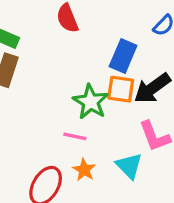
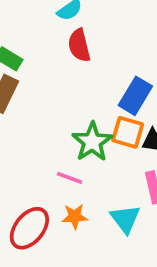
orange star: (84, 170) -> (75, 216), turned 30

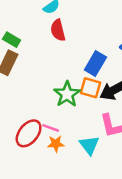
pink line: (69, 178) -> (51, 128), moved
red ellipse: (29, 228) -> (29, 133), moved

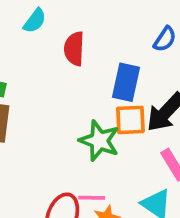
red semicircle: (58, 30) -> (74, 49), moved, turned 35

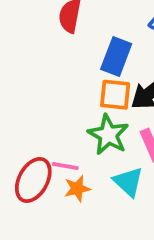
green star: (99, 141) -> (108, 135), moved

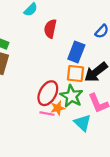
red ellipse: (33, 180) -> (48, 93), moved
orange star: (77, 189) -> (58, 108), moved

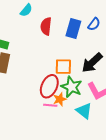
blue rectangle: (76, 52) -> (73, 28), moved
orange square: (75, 74) -> (63, 67), moved

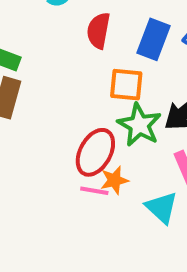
orange square: (63, 67) -> (126, 85), moved
green star: (71, 87) -> (139, 125), moved

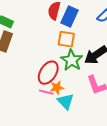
blue rectangle: (153, 39) -> (69, 16), moved
cyan triangle: (162, 207) -> (66, 101), moved

